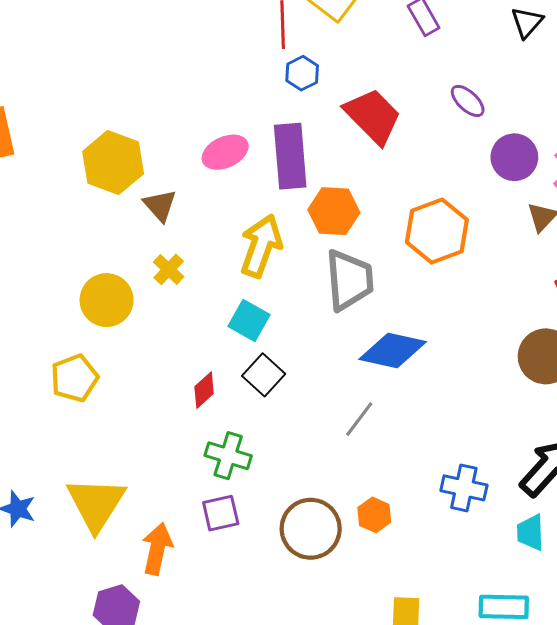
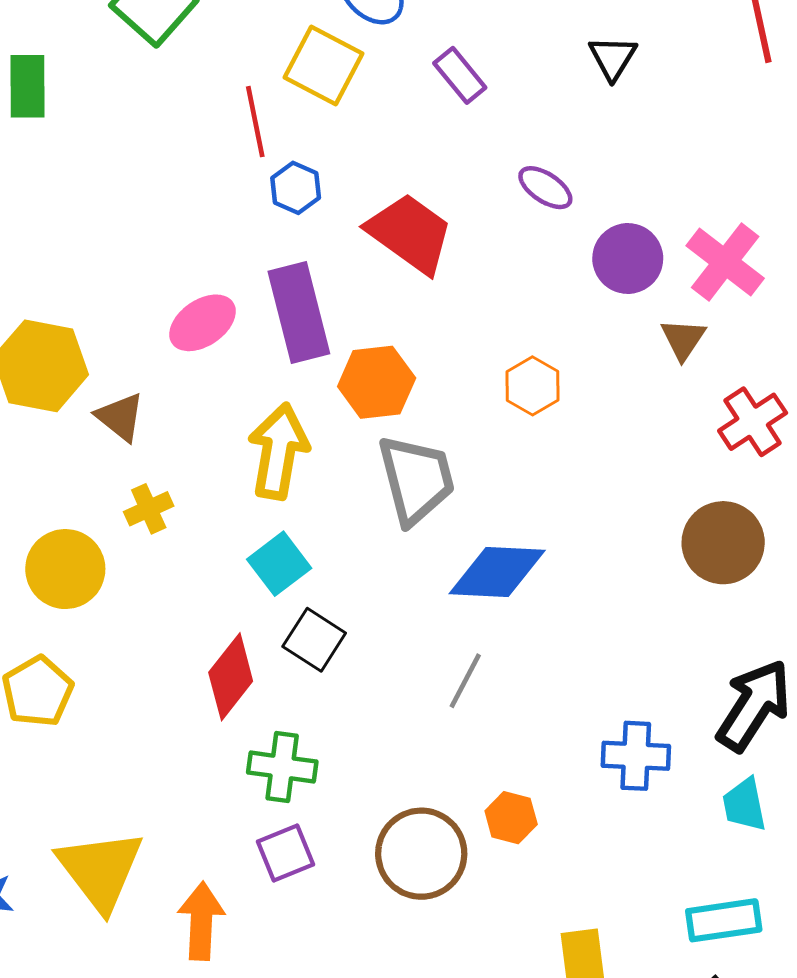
orange hexagon: (437, 231) -> (533, 386), size x0.6
yellow cross: (169, 269) -> (149, 509), turned 32
cyan square: (249, 321) -> (279, 564), turned 33
red diamond: (204, 390) -> (231, 677), size x1.5

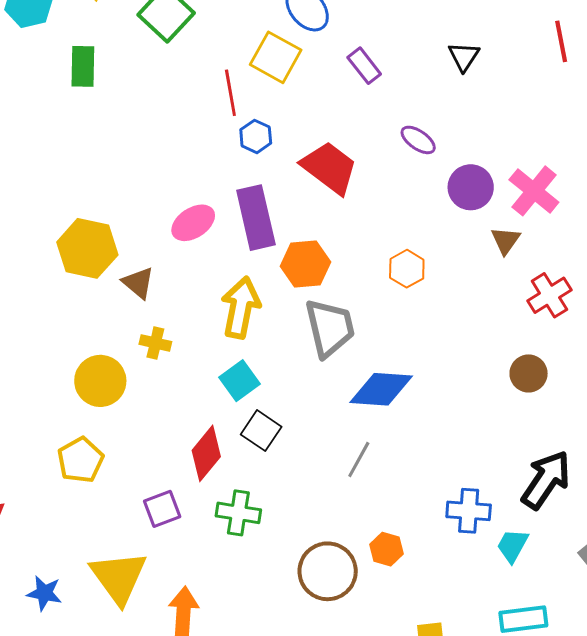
yellow cross: (149, 509) -> (155, 343), turned 36
brown circle: (723, 543) -> (529, 373), size x0.7
cyan trapezoid: (744, 805) -> (512, 546), moved, turned 39
purple square: (286, 853) -> (162, 509), moved

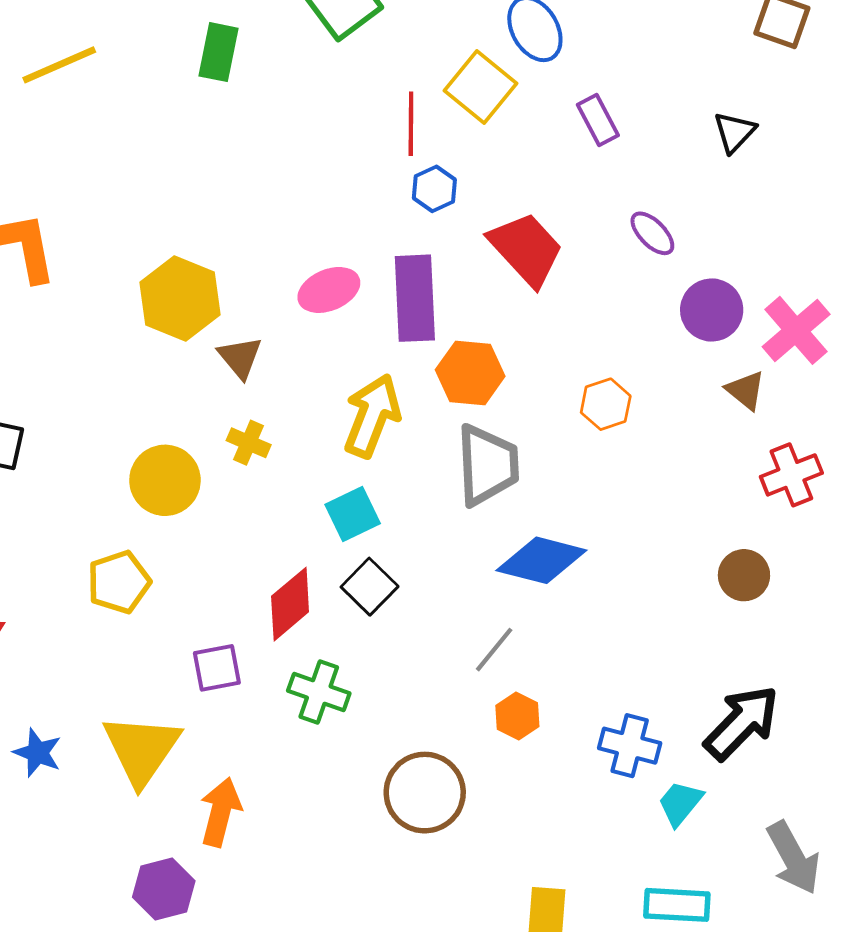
brown triangle: (506, 241) -> (746, 390), turned -36
orange hexagon: (387, 549) -> (517, 716), moved

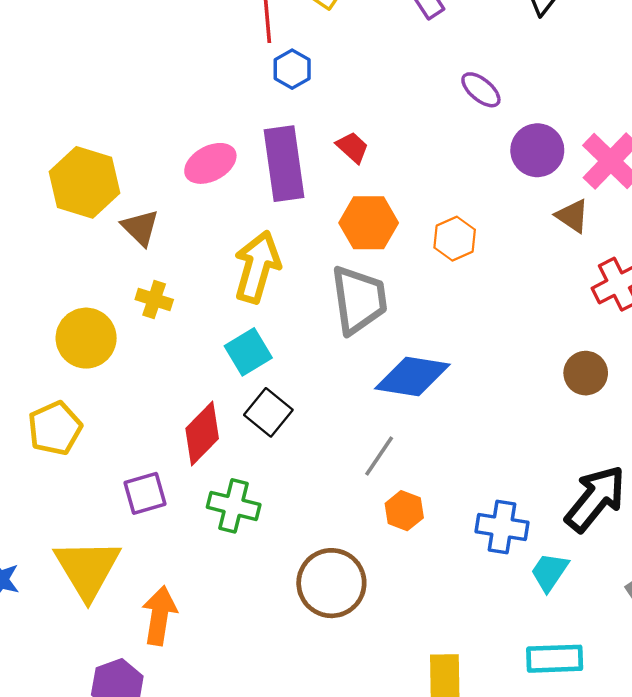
red trapezoid: (526, 249) -> (353, 147), moved, size x0.5
orange hexagon: (470, 373) -> (369, 223), moved

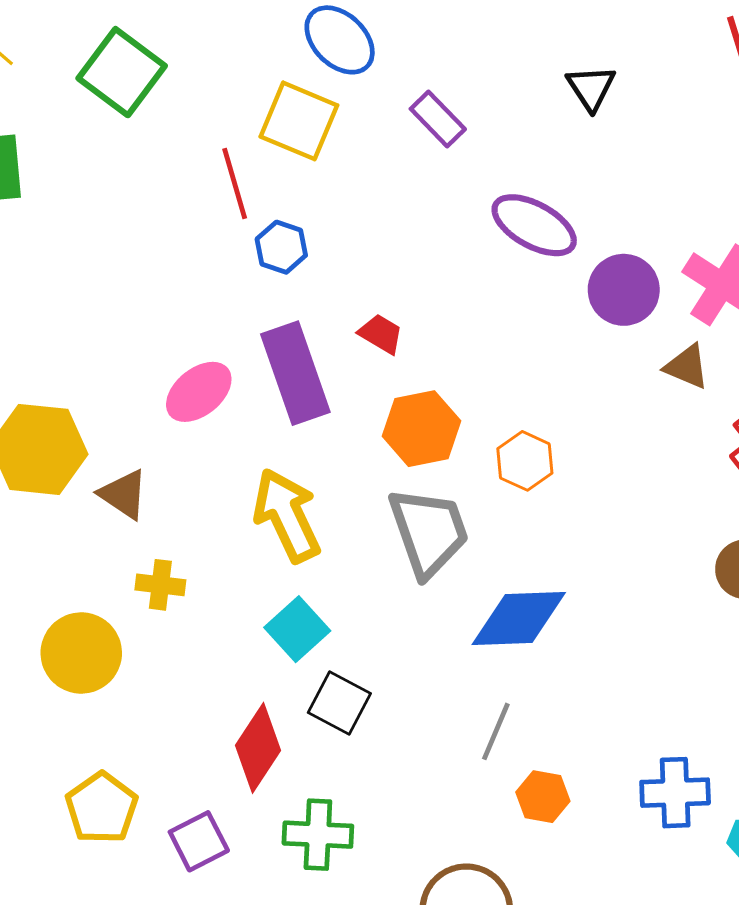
purple ellipse: (481, 90) -> (534, 225), size x1.5
orange hexagon: (455, 239) -> (525, 461), moved
yellow arrow: (257, 267) -> (287, 515), turned -30
yellow pentagon: (55, 428) -> (102, 808), moved

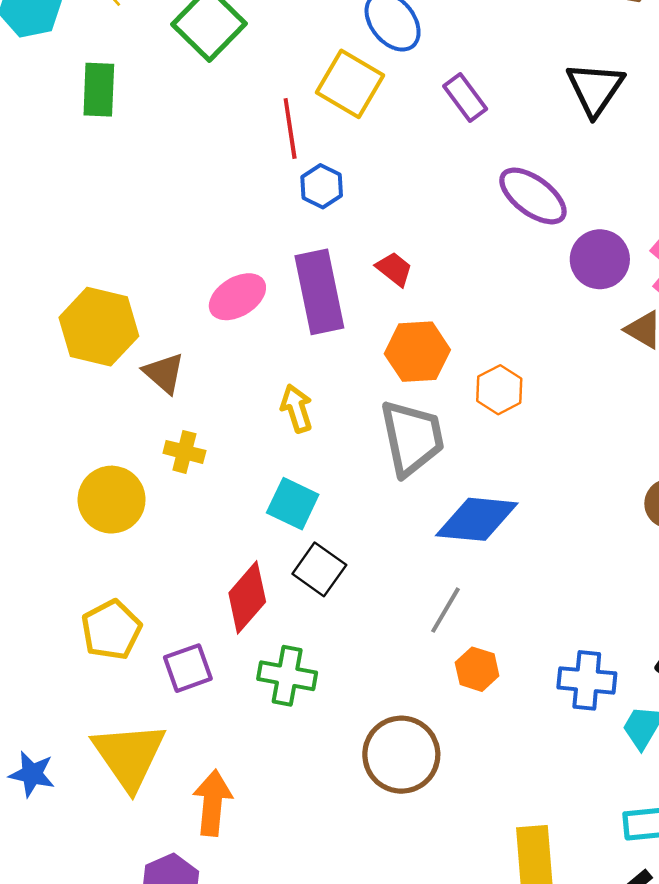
black triangle: (591, 88) -> (595, 89), size x1.4
yellow arrow: (287, 515) -> (297, 408), size x0.6
cyan square: (297, 629) -> (293, 504), turned -30

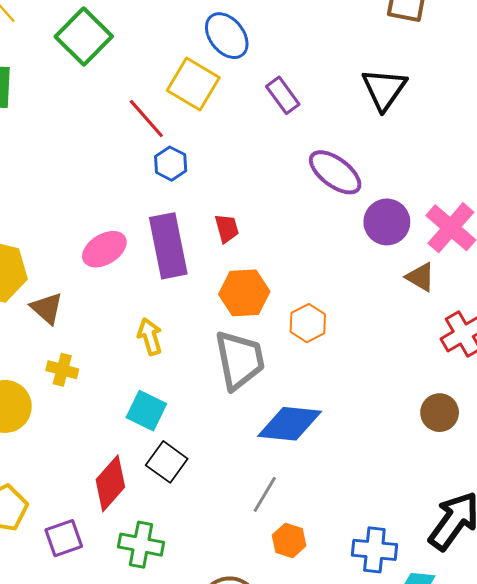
red line: (290, 129) -> (146, 118), turned -33
red trapezoid: (394, 269) -> (227, 228), turned 36

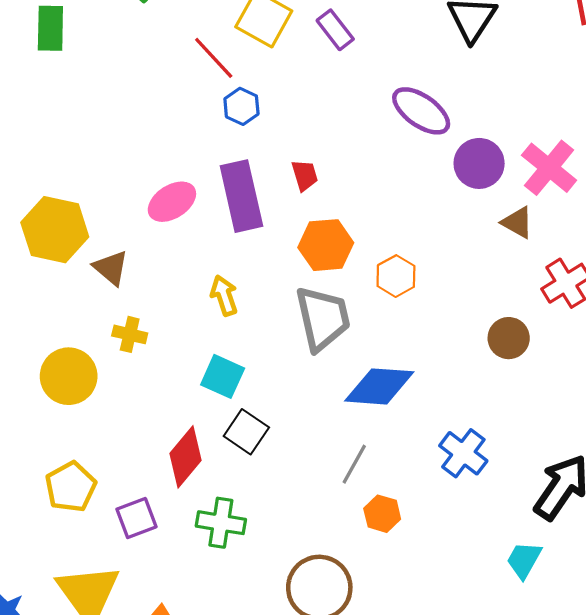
purple rectangle: (283, 95) -> (335, 30), moved
brown circle: (440, 413) -> (509, 338), moved
blue cross: (374, 550) -> (463, 453), moved, turned 33

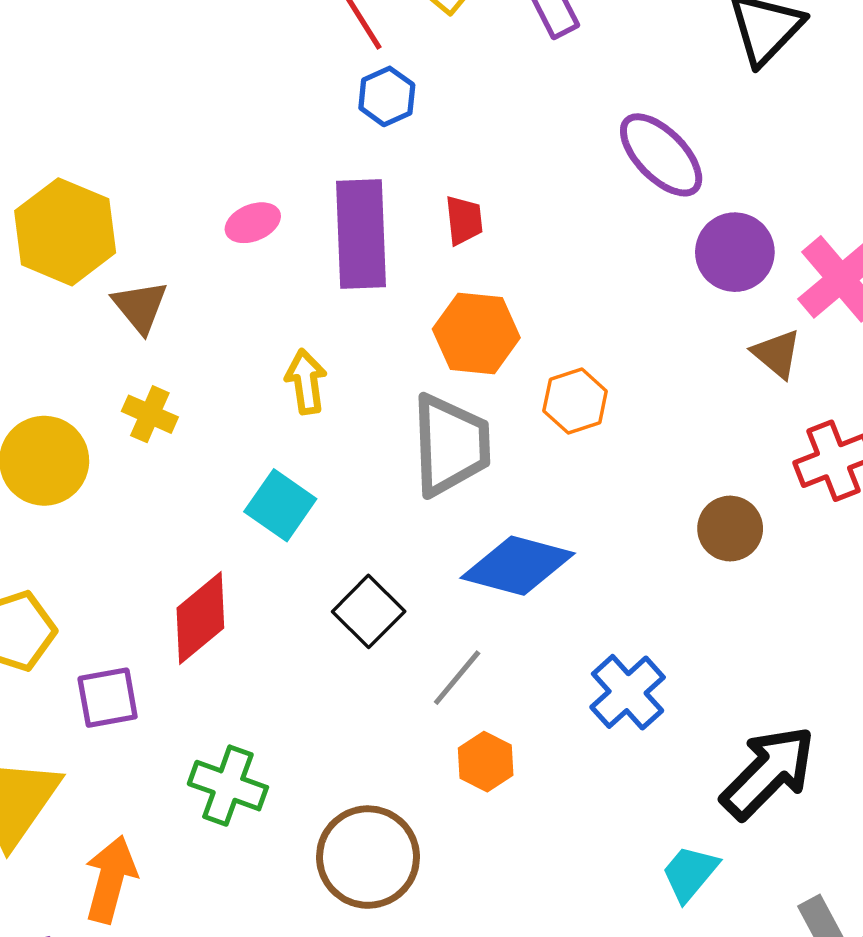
pink ellipse: (172, 202) -> (253, 223), size x0.7
black square: (246, 432) -> (369, 611), moved
green cross: (221, 523) -> (228, 786), moved

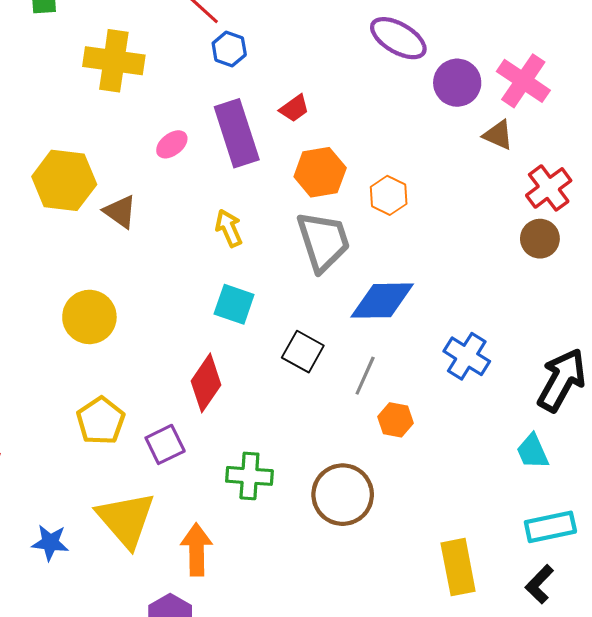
red trapezoid: (464, 220) -> (294, 108), turned 76
yellow cross: (150, 414) -> (114, 61), moved, size x1.8
brown circle: (730, 529) -> (540, 239), moved
cyan trapezoid: (690, 873) -> (533, 451), turned -48

